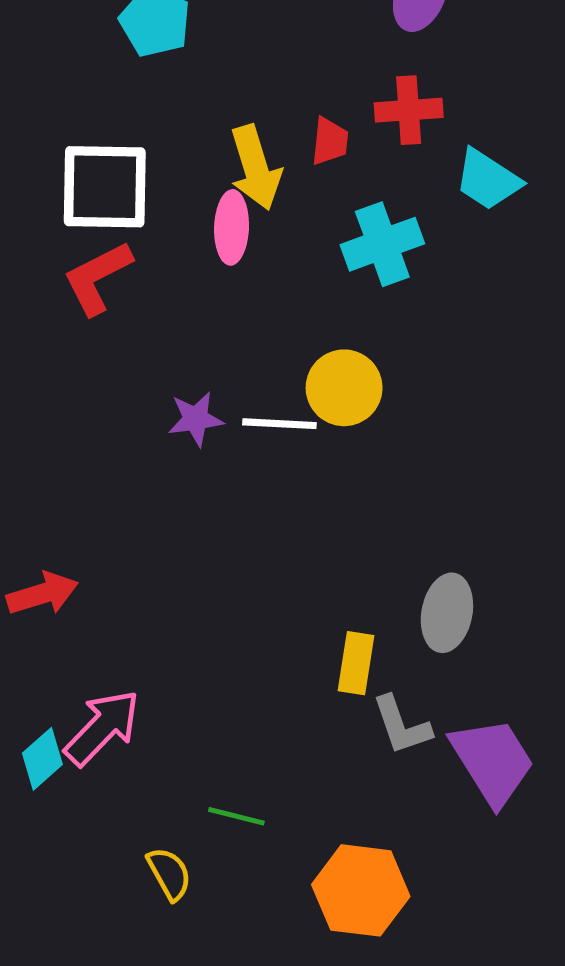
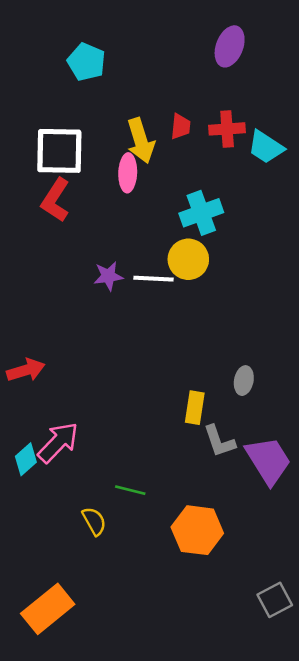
red cross: (409, 110) -> (227, 129), moved
cyan cross: (382, 244) -> (201, 213), moved
red L-shape: (97, 278) -> (55, 200), turned -30
gray ellipse: (447, 613) -> (244, 381), size x0.7

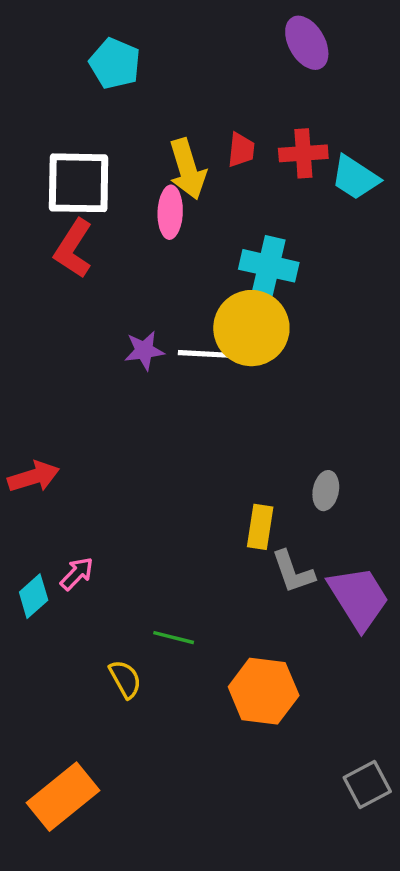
purple ellipse: (230, 46) -> (307, 43), turned -51
cyan cross: (201, 213) -> (269, 266), turned 33
yellow circle: (188, 259) -> (251, 328), size x1.4
pink arrow: (58, 442) -> (77, 574), size x0.6

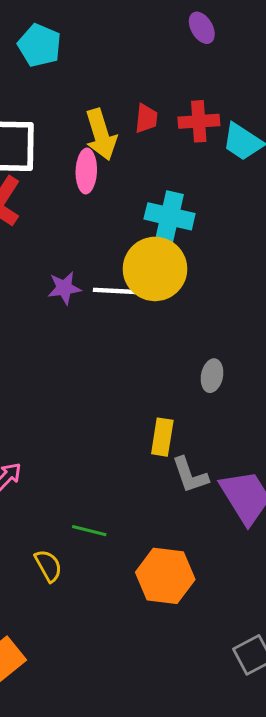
purple ellipse: (307, 43) -> (202, 28), size x0.7
gray ellipse: (326, 491) -> (212, 376), moved

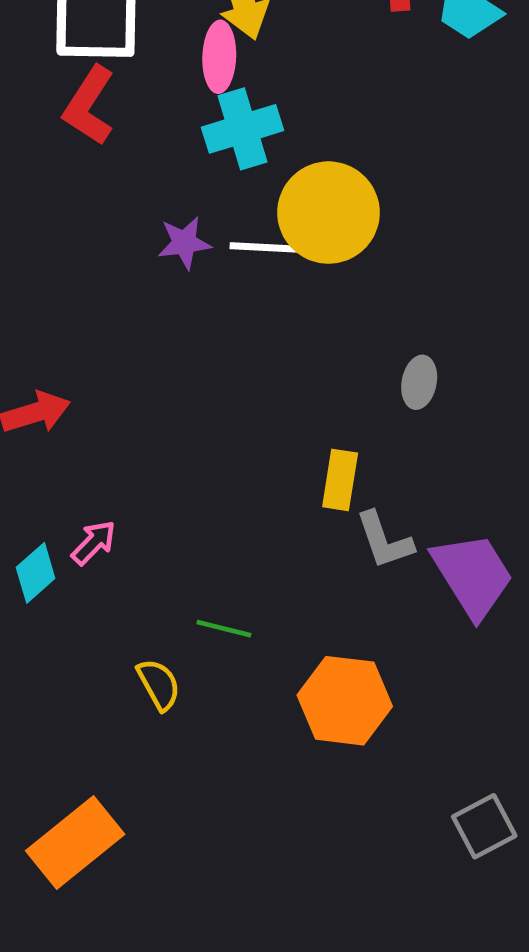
cyan cross: (170, 216) -> (242, 129), moved, turned -30

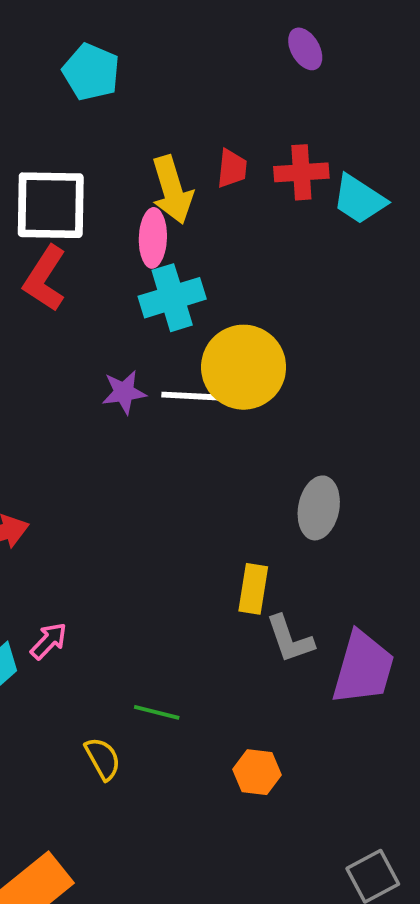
gray ellipse: (419, 382) -> (319, 508), size x1.4
purple trapezoid: (473, 575) -> (363, 668), turned 48
orange hexagon: (345, 701) -> (257, 772), size x0.6

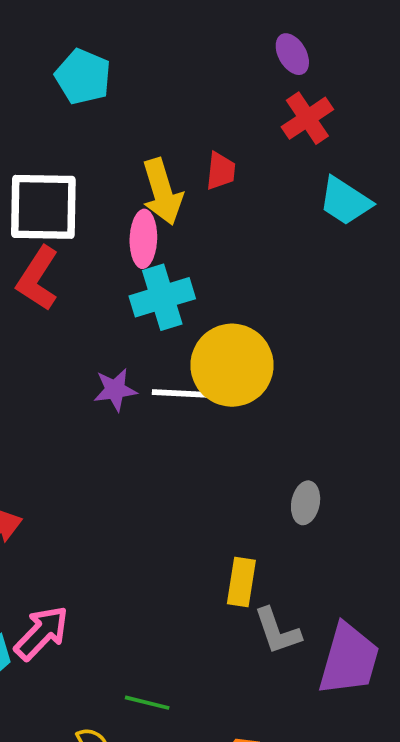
red cross: (301, 172) -> (307, 118), moved, turned -30
gray ellipse: (319, 508) -> (306, 503), size x0.7
pink arrow: (49, 641) -> (42, 633), size x1.5

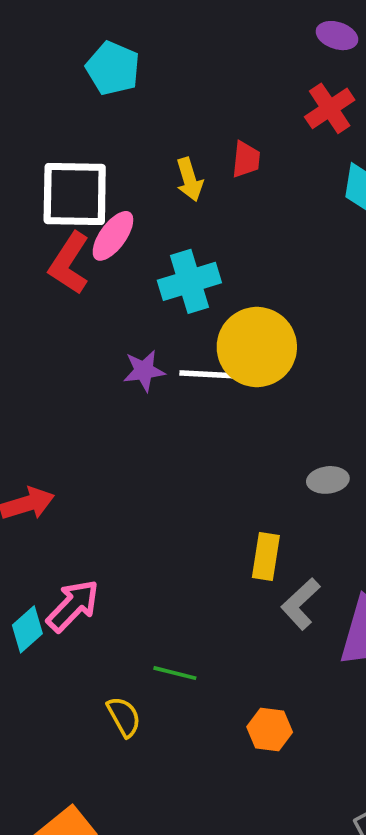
purple ellipse: (292, 54) -> (337, 36), moved, turned -42
yellow arrow: (162, 192) -> (189, 179), size x0.7
pink ellipse: (143, 239) -> (113, 236), moved, turned 34
gray ellipse: (306, 503) -> (328, 480), turned 72
gray L-shape: (277, 631) -> (301, 604), turned 66

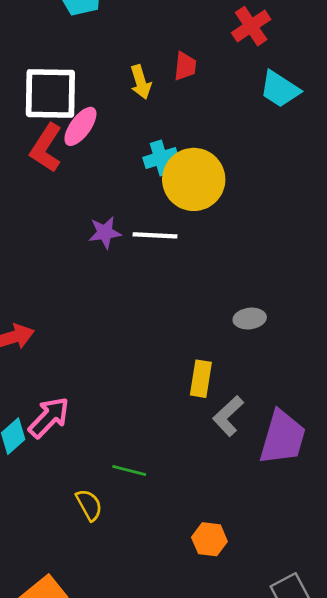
cyan cross: (189, 281) -> (161, 158), moved, size x0.7
yellow circle: (257, 347) -> (194, 179), moved
orange hexagon: (270, 729) -> (209, 539), moved

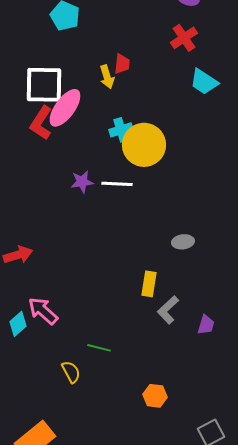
red trapezoid: (185, 66) -> (122, 64), moved
pink ellipse: (80, 126) -> (65, 108), size x1.4
pink arrow: (49, 417) -> (43, 311), turned -92
purple trapezoid: (283, 438) -> (206, 325), size x0.5

